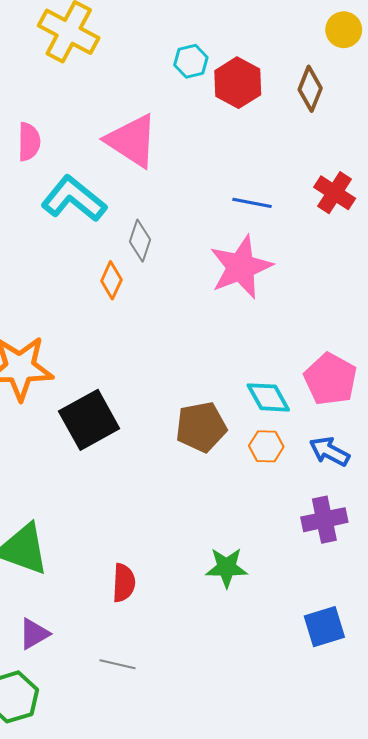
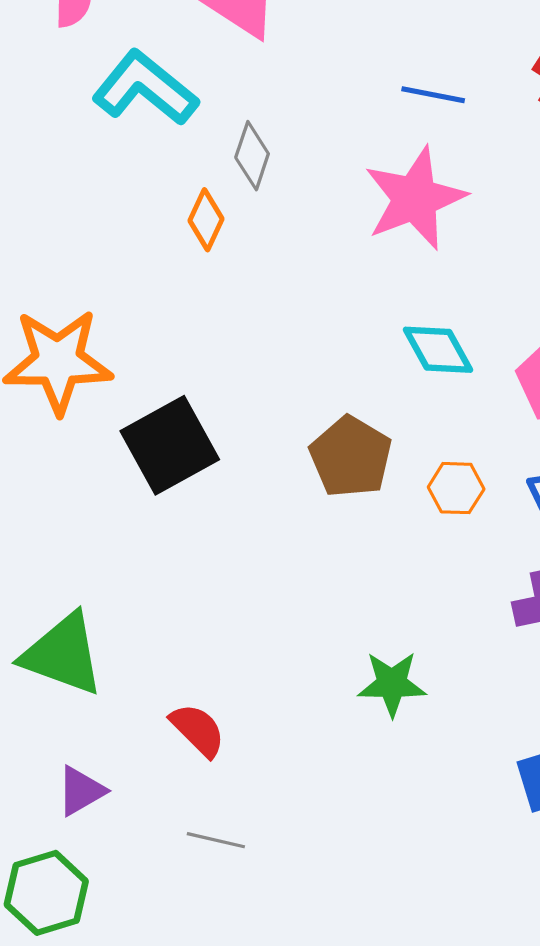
cyan diamond: (268, 397) -> (438, 350), moved
brown pentagon: (201, 427) -> (351, 457), turned -30
red semicircle: (124, 583) -> (198, 730), moved, turned -48

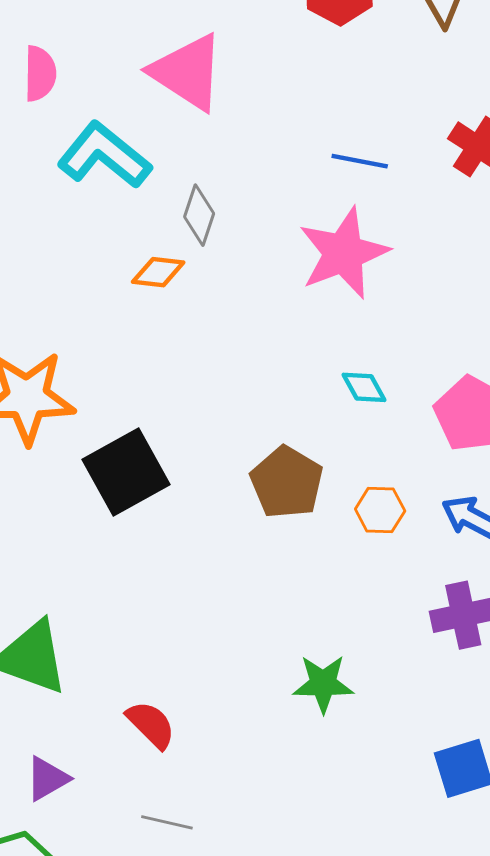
orange diamond: (206, 220) -> (158, 272), turned 72
cyan diamond: (438, 350) -> (364, 387), size x0.7

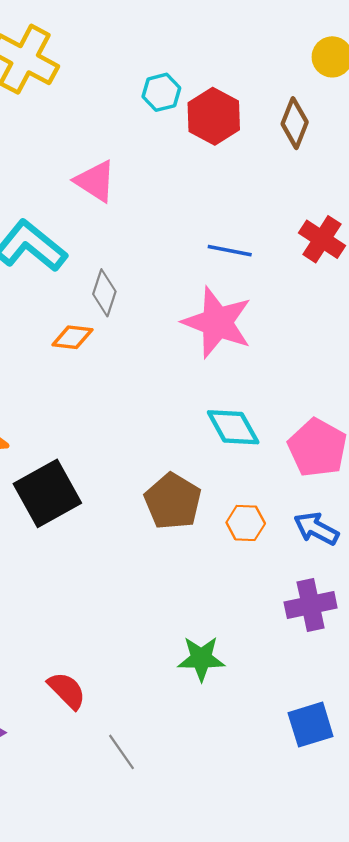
pink triangle: (187, 72) -> (95, 181), size x0.7
pink star: (344, 253) -> (217, 322), turned -30
cyan diamond: (364, 387) -> (233, 427), size x1.5
gray line: (167, 822) -> (121, 752), moved, turned 42

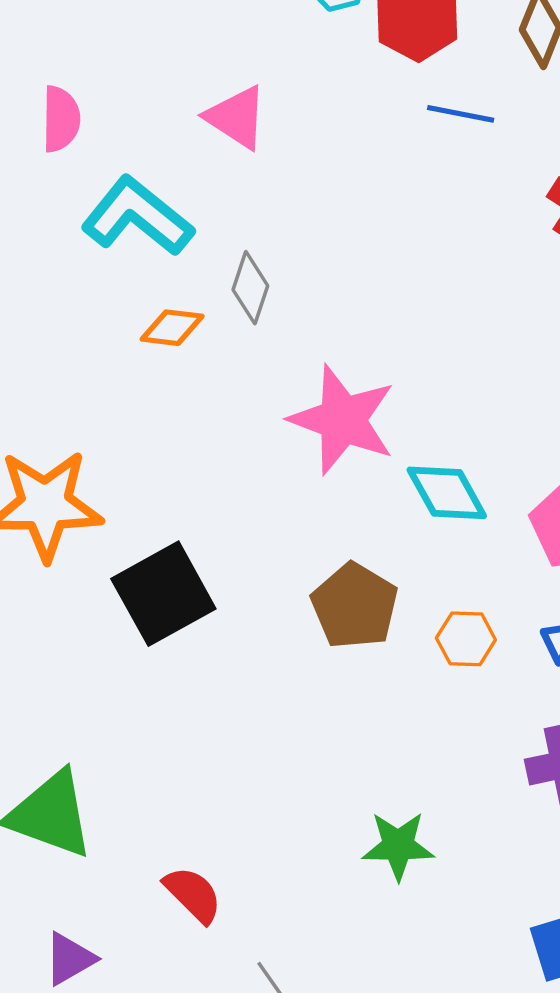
blue line: (230, 251) -> (461, 114), moved
pink star: (217, 322) -> (342, 420), moved
orange diamond: (72, 337) -> (172, 328), moved

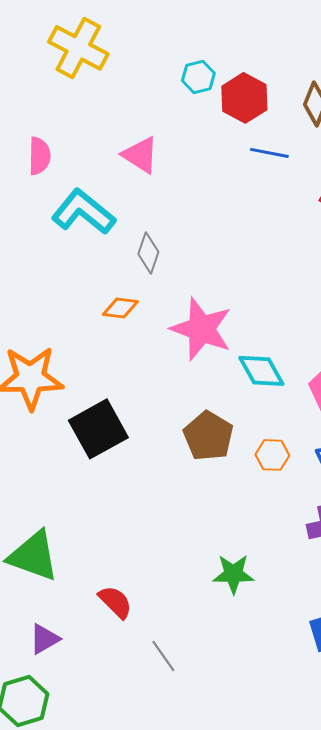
orange diamond: (172, 328) -> (120, 308), moved

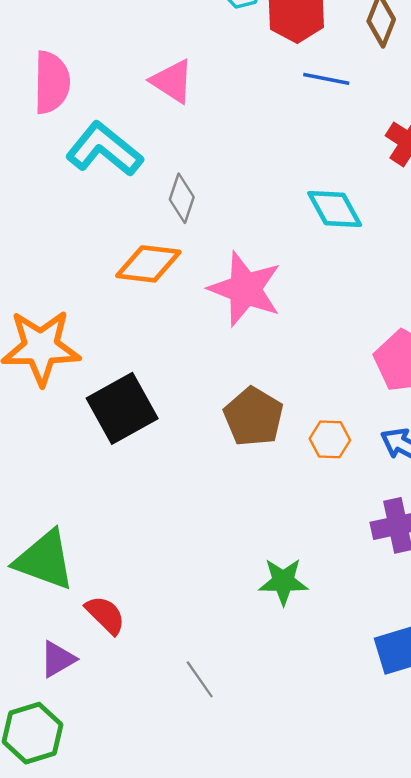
pink semicircle: (39, 156) -> (52, 82), size x1.4
orange diamond: (120, 308) -> (148, 264), size x1.5
cyan diamond: (261, 371) -> (335, 209), moved
red semicircle: (115, 602) -> (105, 615), moved

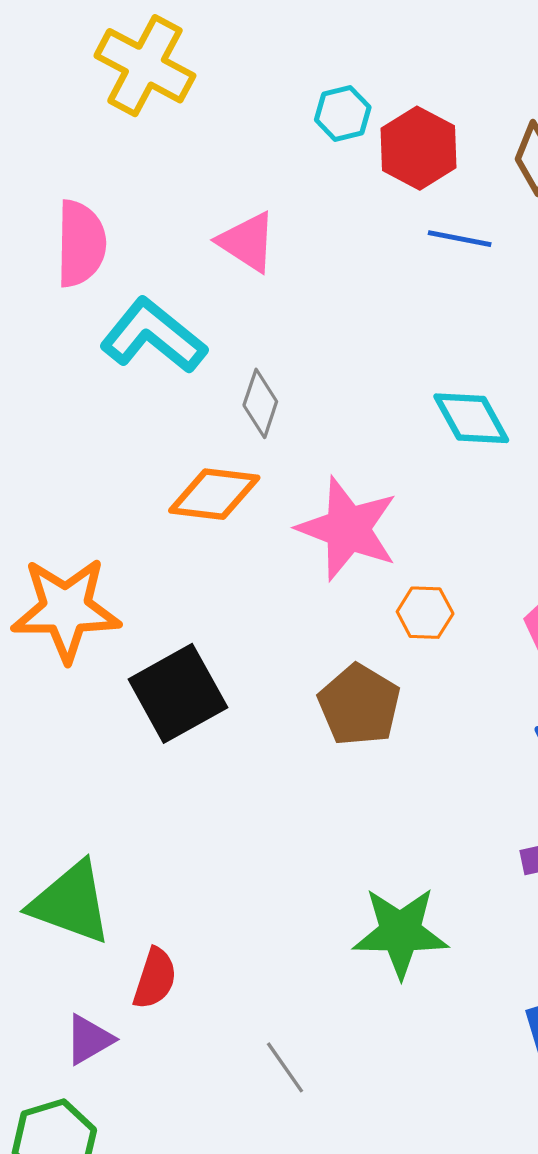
orange hexagon: (330, 439) -> (425, 613), moved
green star: (283, 581) -> (400, 932), size x1.4
red semicircle: (105, 615) -> (155, 978), turned 63

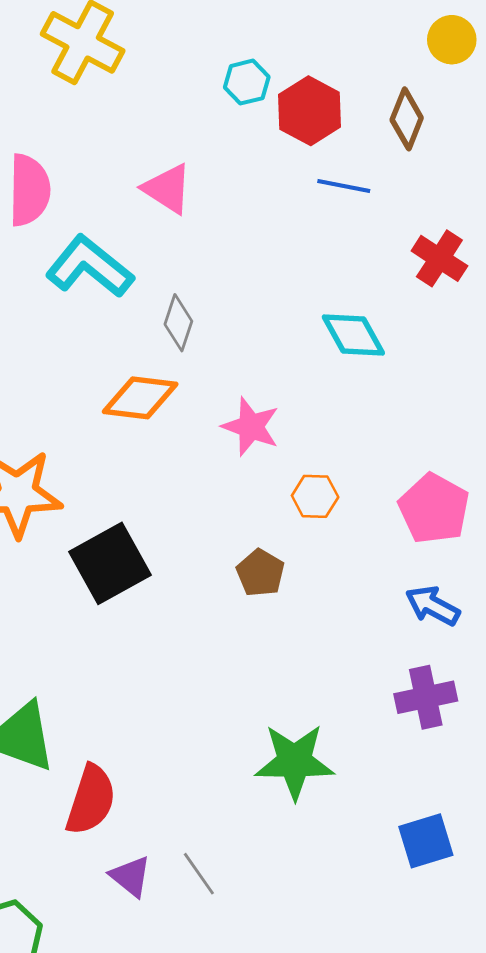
pink star: (348, 529) -> (251, 427), size x0.7
brown pentagon: (359, 705) -> (260, 573), size x0.7
red semicircle: (155, 978) -> (91, 800), size x1.4
purple triangle: (89, 1039) -> (130, 876), moved, turned -51

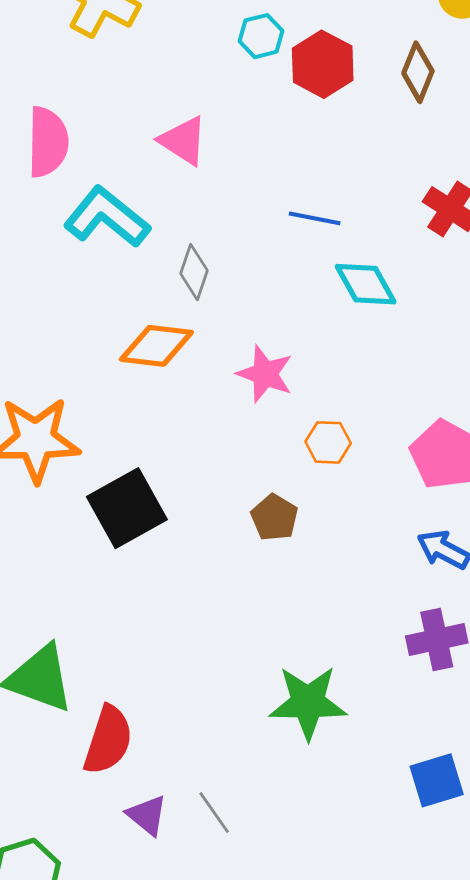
blue line: (344, 186) -> (315, 218), moved

